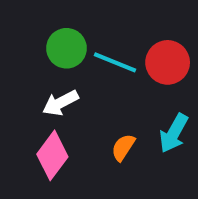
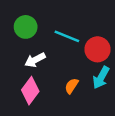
green circle: (66, 48) -> (26, 27), moved
red circle: (168, 62) -> (97, 49), moved

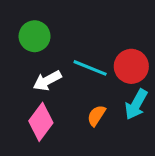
cyan line: (67, 36) -> (90, 68), moved

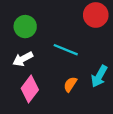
red circle: (131, 66) -> (96, 15), moved
white arrow: (47, 81) -> (23, 59), moved

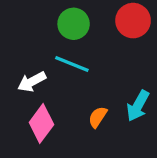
green circle: (25, 27) -> (74, 24), moved
cyan line: (66, 50) -> (72, 64), moved

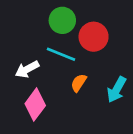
red circle: (133, 21) -> (94, 37), moved
orange semicircle: (98, 117) -> (79, 83), moved

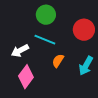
red circle: (94, 37) -> (84, 30), moved

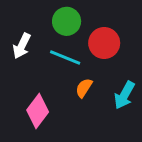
red circle: (84, 30) -> (104, 43), moved
white arrow: (20, 51) -> (22, 46), moved, turned -36

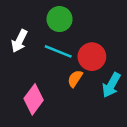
red circle: (104, 43) -> (92, 57), moved

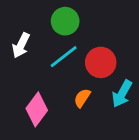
cyan line: (58, 51) -> (64, 57), turned -60
orange semicircle: (75, 79) -> (82, 98), moved

